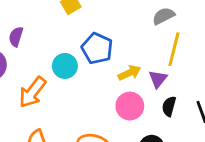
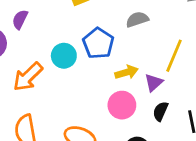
gray semicircle: (163, 16) -> (137, 19), moved

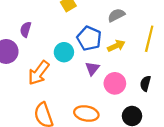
yellow arrow: (127, 72) -> (116, 46), moved
purple triangle: (154, 83) -> (92, 68), moved

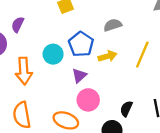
orange arrow: (39, 73) -> (24, 71), turned -50
pink circle: (115, 83) -> (88, 100), moved
black semicircle: (145, 83) -> (126, 109), moved

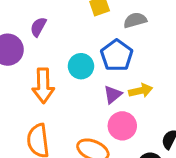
gray semicircle: (113, 25) -> (135, 20), moved
yellow arrow: (107, 56) -> (141, 91), moved

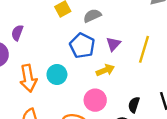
cyan circle: (81, 66) -> (57, 75), moved
purple triangle: (113, 95) -> (113, 44), moved

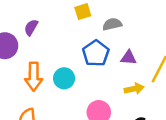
purple triangle: (113, 44) -> (129, 58), turned 42
yellow arrow: (105, 70) -> (134, 89), moved

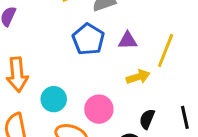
cyan circle: (64, 78) -> (54, 99), moved

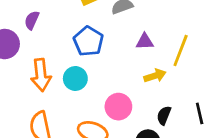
blue pentagon: (88, 39) -> (88, 41), moved
cyan circle: (54, 99) -> (75, 79), moved

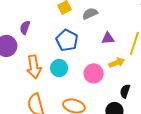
pink circle: (118, 107) -> (94, 73), moved

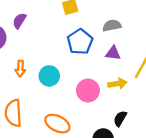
gray semicircle: (90, 14) -> (112, 26), moved
blue pentagon: (67, 40) -> (80, 42), moved
orange arrow: (34, 67) -> (20, 69), size x0.6

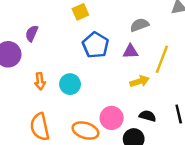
gray semicircle: (112, 26) -> (139, 25), moved
pink circle: (88, 90) -> (112, 118), moved
black semicircle: (120, 119) -> (148, 116), turned 84

